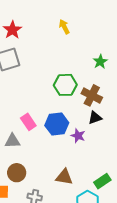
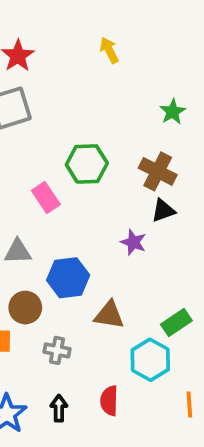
green hexagon: (65, 85) -> (87, 164), moved
pink rectangle: (28, 122) -> (46, 198), moved
blue hexagon: (57, 124) -> (68, 278), moved

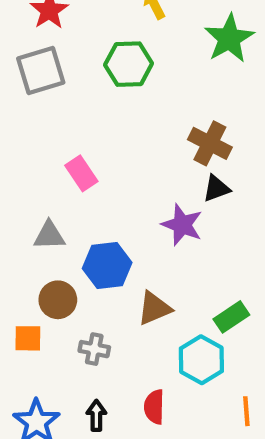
green star: (173, 112) -> (229, 38), moved, size x1.6
green hexagon: (87, 164) -> (129, 64), moved
purple star: (133, 242) -> (182, 225), size x1.4
brown triangle: (109, 315) -> (154, 308), turned -32

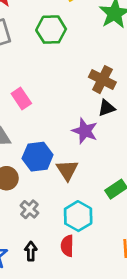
brown triangle: (154, 308) -> (67, 170), moved, turned -40
gray cross: (94, 349) -> (29, 209), turned 30
cyan hexagon: (201, 360) -> (78, 216), moved

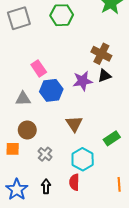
purple star: (85, 131) -> (83, 81), moved, turned -30
blue hexagon: (38, 157) -> (51, 90), moved

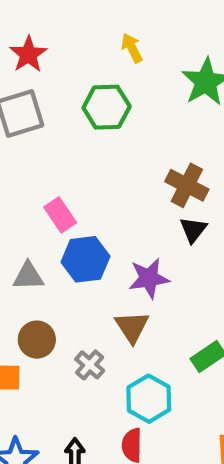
black triangle: (105, 76) -> (193, 230), turned -32
purple star: (83, 81) -> (149, 278), moved
gray cross: (45, 154) -> (90, 365), moved

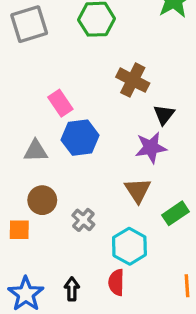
brown cross: (187, 185) -> (133, 80), moved
purple star: (149, 278) -> (151, 148), moved
brown triangle: (132, 327) -> (138, 190), moved

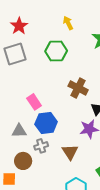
brown triangle: (138, 190) -> (70, 152), moved
gray cross: (83, 220) -> (41, 146), moved, turned 32

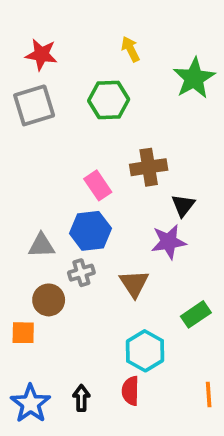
red star: (19, 26) -> (41, 55), turned -30
brown cross: (78, 88) -> (149, 167), turned -36
pink rectangle: (34, 102) -> (98, 185), moved

